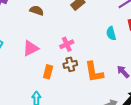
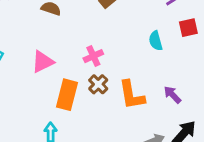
brown cross: (70, 64) -> (98, 84), turned -32
orange rectangle: (48, 72) -> (67, 95), size x1.5

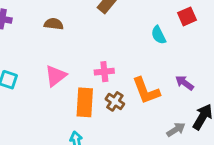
pink cross: (93, 56) -> (104, 72), moved, turned 30
brown cross: (98, 84) -> (115, 101), moved

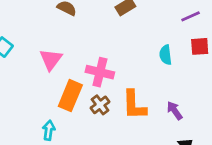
pink cross: (104, 72) -> (100, 72), size x1.4
pink triangle: (56, 76) -> (51, 59), turned -35

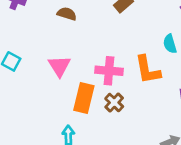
orange L-shape: (134, 105) -> (148, 70), moved

